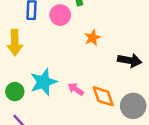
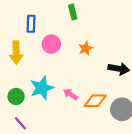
pink circle: (60, 15) -> (51, 44), moved
orange diamond: (103, 96) -> (95, 101), turned -70

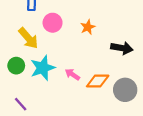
yellow arrow: (16, 53) -> (28, 38), moved, turned -40
green circle: (16, 96) -> (16, 66), moved

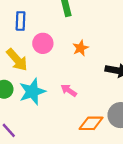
pink arrow: (72, 74) -> (69, 90), moved
orange diamond: (98, 81) -> (91, 123), moved

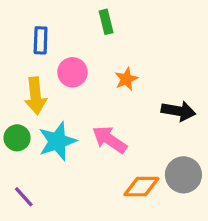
yellow arrow: (17, 60) -> (36, 96), turned 35
pink arrow: (69, 90) -> (109, 140), size x1.5

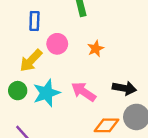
yellow arrow: (36, 96) -> (31, 61), turned 50
black arrow: (178, 111) -> (124, 88), moved

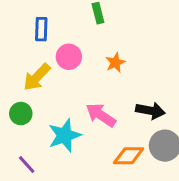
cyan star: (46, 93) -> (64, 135), moved

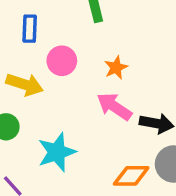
yellow arrow: (37, 77) -> (25, 84), turned -116
pink arrow: (101, 115) -> (114, 106), moved

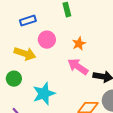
blue rectangle: (30, 29) -> (28, 21), turned 70

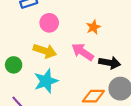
orange star: (79, 44) -> (93, 27), moved
yellow arrow: (25, 54) -> (45, 51), moved

